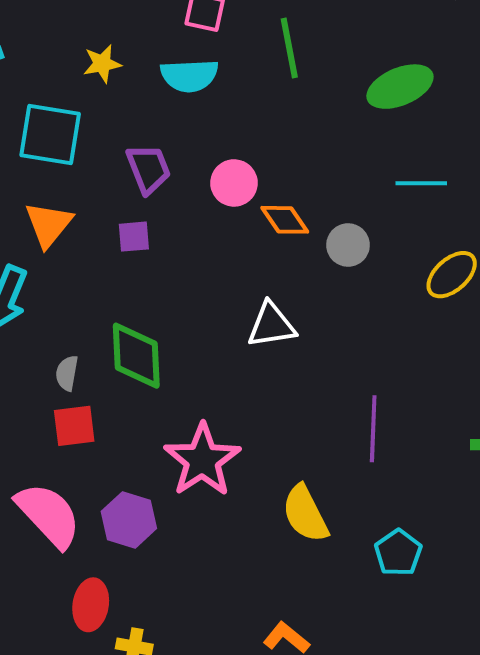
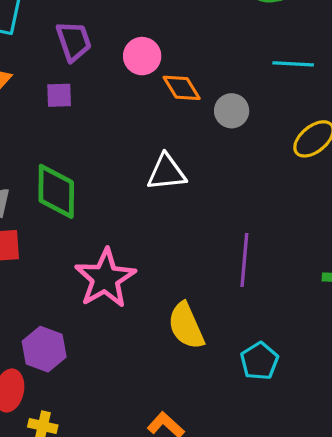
purple hexagon: (129, 520) -> (44, 349), moved

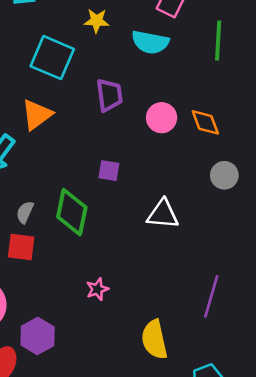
orange diamond: (182, 88) -> (205, 122), moved
purple square: (59, 95) -> (109, 171), moved
pink star: (105, 278) -> (97, 289), size x0.5

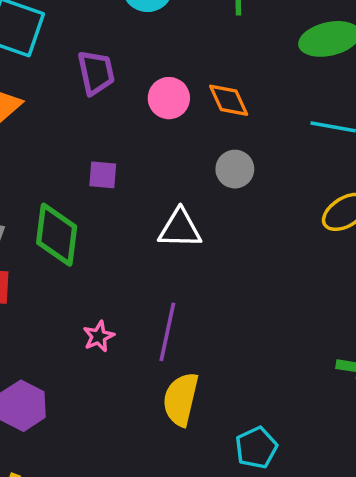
gray circle: (224, 175) -> (235, 169), moved
purple line: (211, 296) -> (167, 332), moved
yellow semicircle: (154, 340) -> (181, 399), turned 30

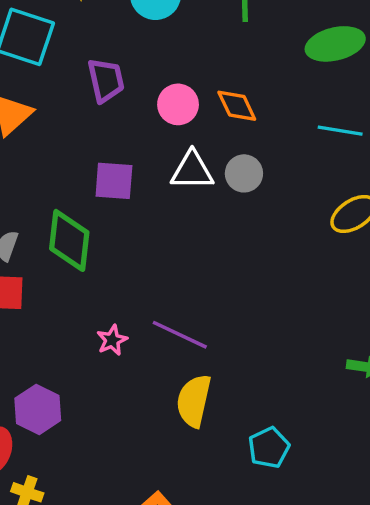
purple square: (103, 175) -> (114, 181), size x1.4
white triangle: (180, 229) -> (192, 171), moved
purple line: (167, 332) -> (180, 335), turned -76

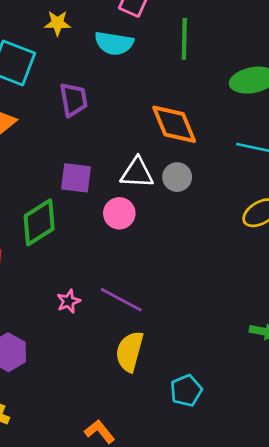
pink circle: (178, 104) -> (119, 213), moved
orange diamond: (237, 106) -> (174, 124), size x1.5
green diamond: (69, 240) -> (39, 222), turned 48

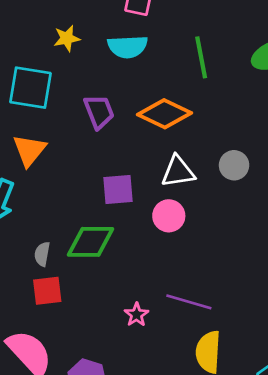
green line: (184, 39) -> (201, 57), moved
orange diamond: (174, 124) -> (165, 114), moved, turned -30
gray circle: (177, 177) -> (234, 165), moved
green diamond: (39, 222) -> (90, 242), turned 45

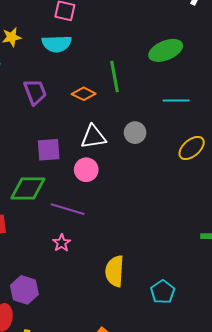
green line: (201, 57) -> (114, 77), moved
orange diamond: (165, 114) -> (84, 94), size x0.6
purple line: (189, 302) -> (68, 209), moved

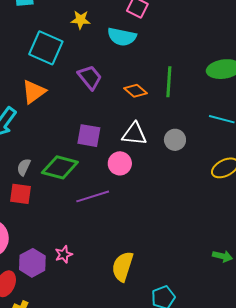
purple trapezoid: (35, 92) -> (90, 77), turned -32
purple line: (68, 209) -> (93, 196), turned -48
pink star: (62, 243) -> (64, 254), moved

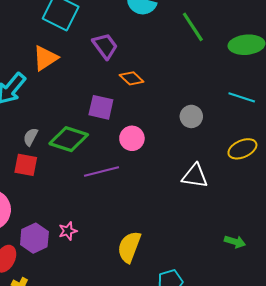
green line: (169, 82) -> (193, 27), moved, turned -40
orange diamond: (136, 91) -> (132, 78), moved
white triangle: (134, 134) -> (195, 176), moved

